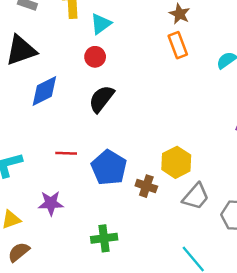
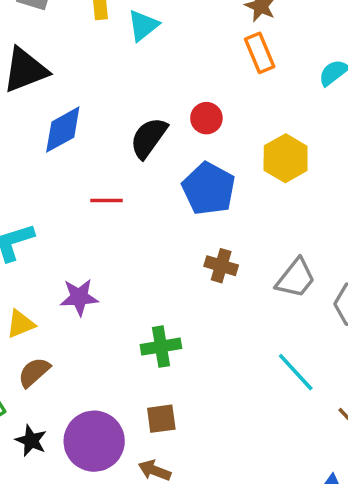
red circle: (95, 57) -> (206, 118), moved
red line: (66, 153) -> (106, 201), moved
yellow hexagon: (176, 162) -> (286, 158), moved
blue pentagon: (109, 168) -> (209, 189), moved

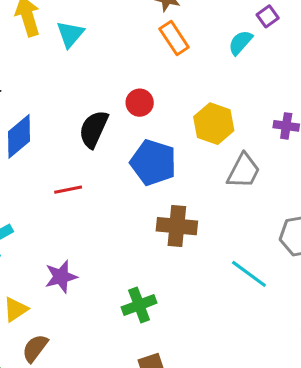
brown cross: (221, 266) -> (177, 226), size x1.4
gray trapezoid: (296, 278) -> (244, 171), moved
cyan line: (296, 372) -> (249, 274), moved

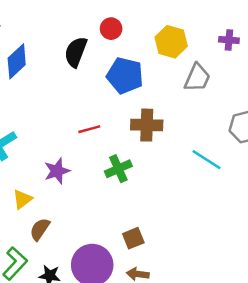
red line: (68, 190) -> (89, 129), moved
green cross: (139, 305) -> (118, 169), moved

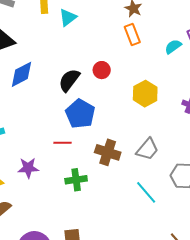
blue pentagon: (125, 76) -> (80, 114), moved
gray trapezoid: (197, 78) -> (147, 149), moved

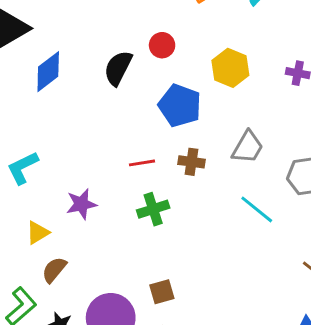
blue pentagon: (80, 114) -> (180, 106), moved
red line: (63, 143) -> (142, 163), moved
brown cross: (108, 152) -> (192, 162), size x0.7

